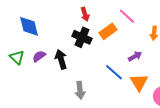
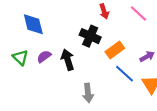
red arrow: (85, 14) -> (104, 11), moved
orange rectangle: (108, 31) -> (115, 50), moved

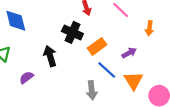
purple semicircle: (44, 56) -> (26, 77), moved
gray arrow: (88, 93) -> (92, 90), moved

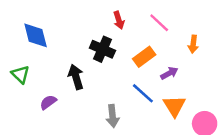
orange rectangle: (97, 46) -> (144, 57), moved
gray arrow: (92, 90) -> (113, 116), moved

